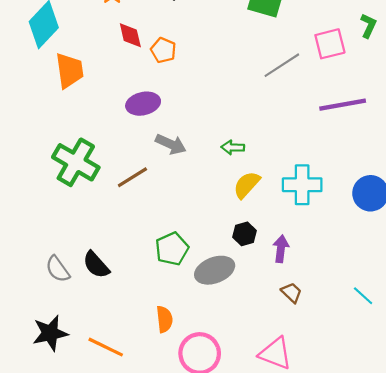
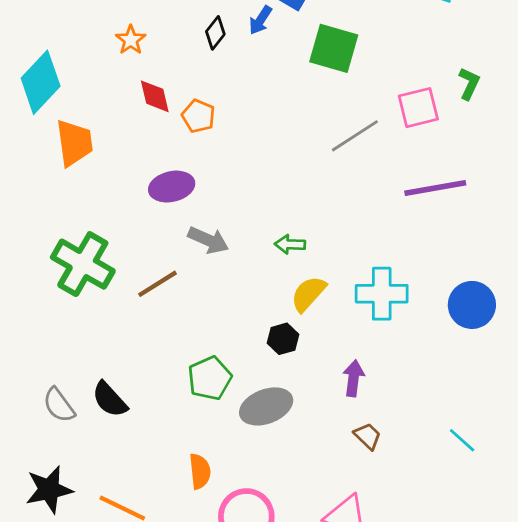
black hexagon: (245, 234) -> (283, 339), moved

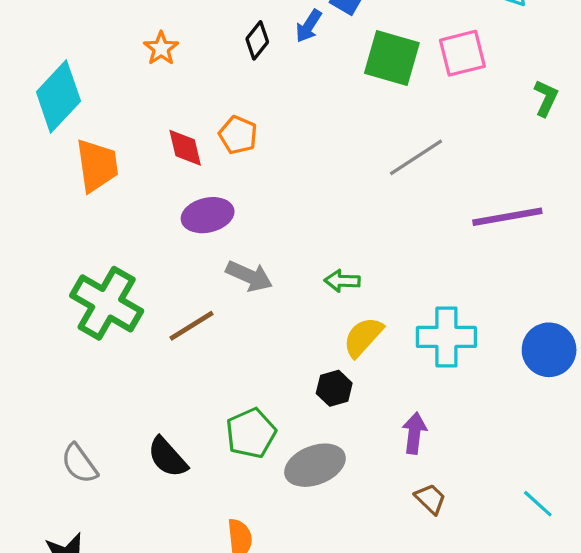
red diamond: (155, 96) -> (185, 148), moved
pink square: (418, 108) -> (462, 53), moved
black semicircle: (110, 399) -> (168, 457), moved

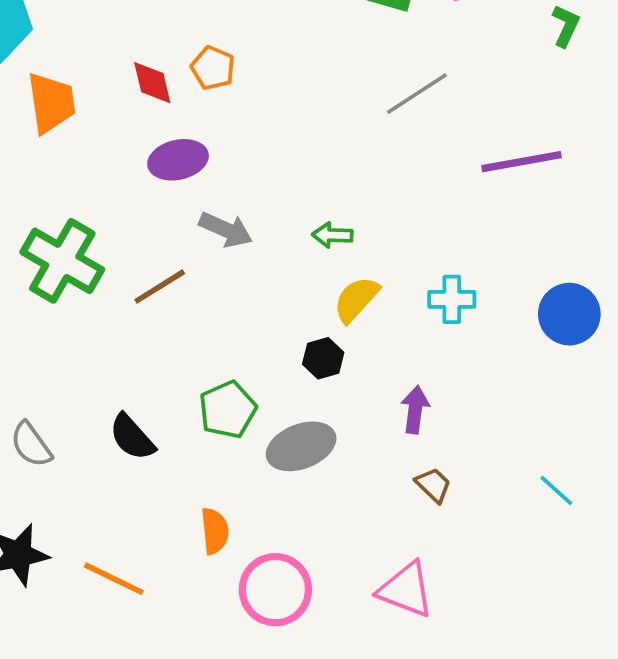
cyan cross: (446, 337) -> (452, 299), size x0.7

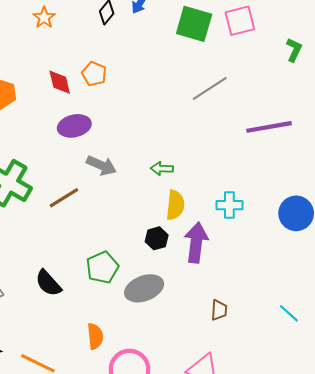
yellow semicircle: (356, 299) -> (175, 205), turned 144
purple arrow: (415, 410) -> (196, 243), moved, size x1.5
brown trapezoid: (433, 485) -> (219, 310), turned 50

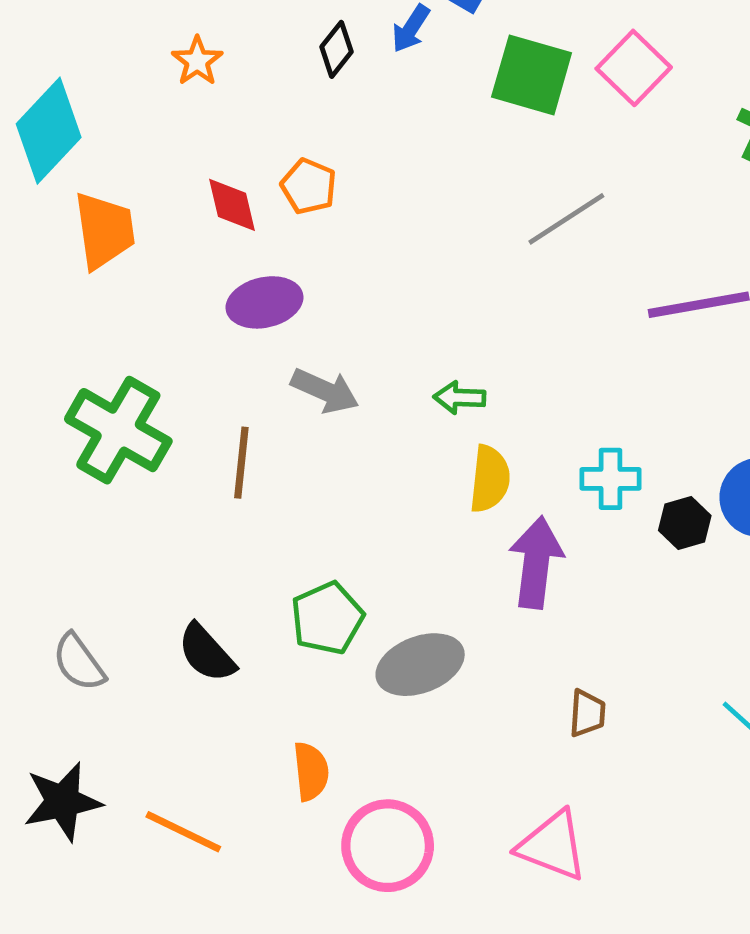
pink square: (240, 21) -> (634, 68), turned -32
brown line: (64, 198) -> (241, 463), turned -52
black hexagon: (157, 238) -> (685, 523), moved

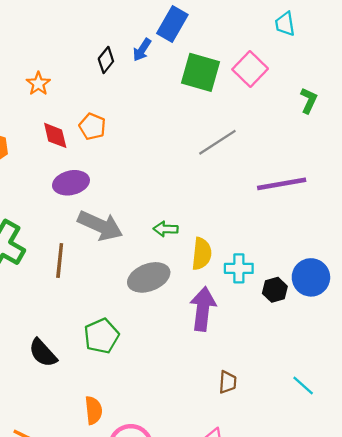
orange star: (197, 61) -> (38, 84), moved
gray arrow: (325, 391) -> (100, 226), size x1.4
yellow semicircle: (490, 479) -> (202, 254), moved
gray ellipse: (420, 665) -> (149, 277), moved

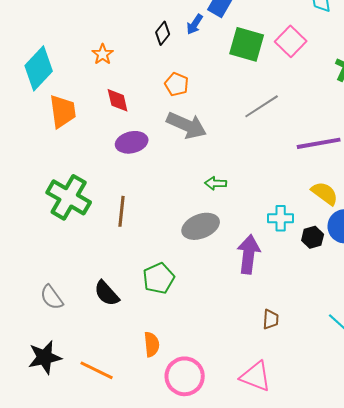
orange pentagon: (92, 126) -> (177, 84), moved
gray arrow: (100, 226) -> (187, 125), moved
yellow semicircle: (202, 254) -> (325, 193), moved, turned -60

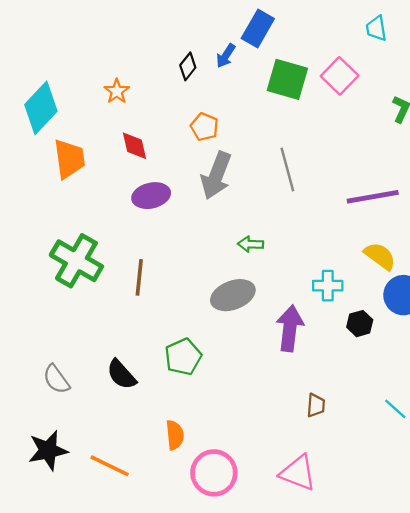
gray line: (262, 106) -> (287, 169), moved, turned -72
gray arrow: (187, 125) -> (216, 175), turned 87
black hexagon: (313, 237) -> (360, 324), moved

